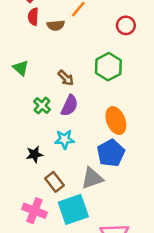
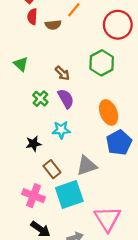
red circle: (126, 25) -> (118, 25), size x1.6
purple semicircle: (70, 106) -> (66, 99), turned -54
blue pentagon: (111, 153) -> (119, 143), moved

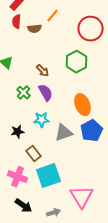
gray triangle: (87, 166) -> (64, 133), moved

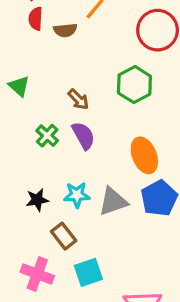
cyan star: (42, 120) -> (77, 195), moved
cyan square: (48, 176) -> (88, 272), size x0.7

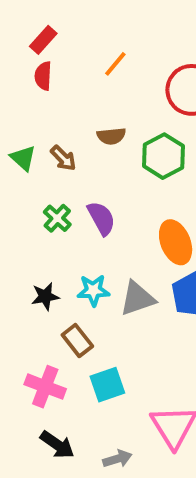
brown semicircle: (65, 30) -> (111, 136), moved
brown arrow: (78, 99) -> (63, 158), moved

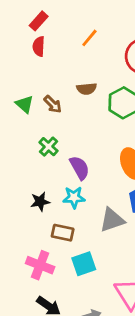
purple semicircle: (101, 218) -> (80, 168), moved
gray triangle: (137, 298) -> (112, 220), moved
brown rectangle: (77, 340) -> (63, 233), turned -40

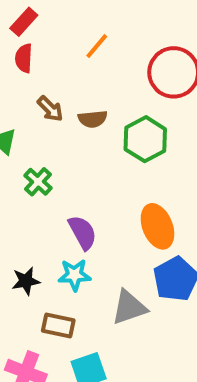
brown arrow: (53, 104) -> (50, 109), moved
green cross: (49, 147) -> (38, 182), moved

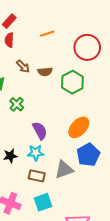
orange line: (97, 46) -> (47, 34), turned 32
orange ellipse: (157, 226) -> (79, 127), turned 65
brown rectangle: (58, 326) -> (37, 176), moved

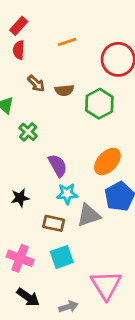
cyan star: (36, 153) -> (67, 194), moved

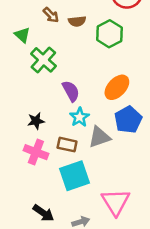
green cross: (28, 132) -> (43, 60), size x1.5
cyan star: (67, 194) -> (80, 117), turned -30
cyan square: (62, 257) -> (75, 176), size x1.4
pink cross: (20, 258) -> (36, 152), moved

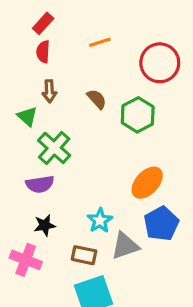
brown arrow: (51, 15) -> (49, 91), moved, turned 42
brown semicircle: (77, 21) -> (97, 99), turned -126
purple semicircle: (71, 91) -> (40, 184), moved, turned 110
pink cross: (36, 152) -> (26, 260), moved

